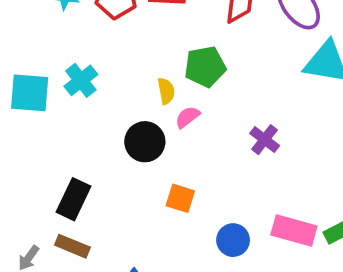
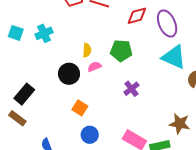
green pentagon: (205, 67) -> (121, 51), moved
cyan square: (30, 93) -> (16, 33), size x0.7
blue circle: (233, 240) -> (90, 135), moved

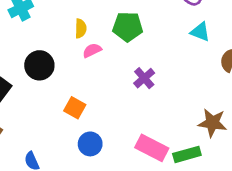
cyan triangle: (174, 57) -> (200, 32), size x0.6
black circle: (69, 74) -> (39, 65), moved

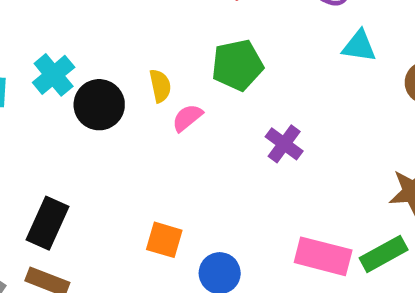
black circle: (39, 65) -> (99, 105), moved
orange square: (75, 108) -> (164, 240), moved

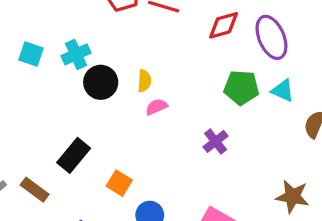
green pentagon: (237, 65) -> (241, 87), moved
black rectangle: (48, 223) -> (74, 155), moved

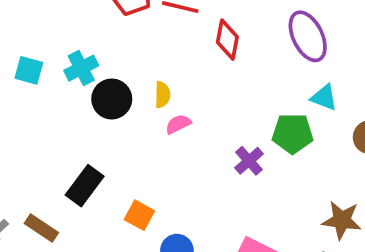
red diamond: (223, 25) -> (227, 40), moved, turned -60
green pentagon: (241, 87) -> (293, 133), moved

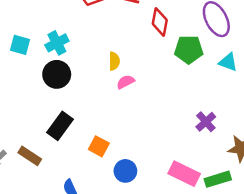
black circle: (112, 99) -> (57, 74), moved
green pentagon: (293, 133) -> (189, 49), moved
purple cross: (249, 161) -> (206, 122), moved

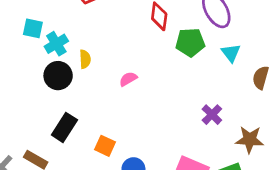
cyan square: (20, 45) -> (33, 28), moved
yellow semicircle: (114, 61) -> (85, 59), moved
cyan triangle: (228, 62) -> (231, 53), turned 36

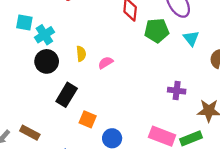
yellow semicircle: (85, 59) -> (81, 54), moved
purple cross: (212, 115) -> (177, 91), turned -36
black rectangle: (64, 127) -> (67, 95), moved

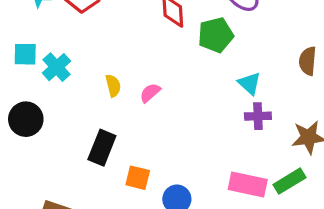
cyan triangle: (191, 38) -> (249, 83), moved
black circle: (47, 61) -> (26, 119), moved

